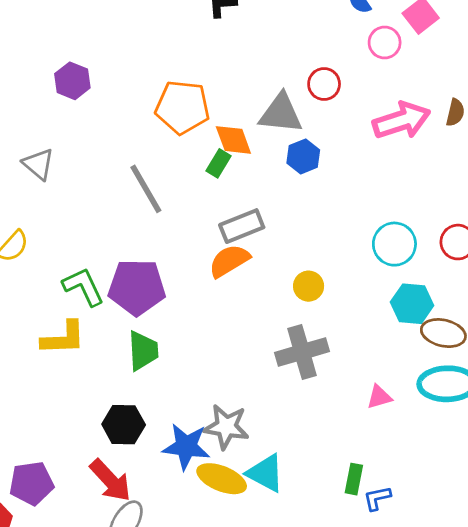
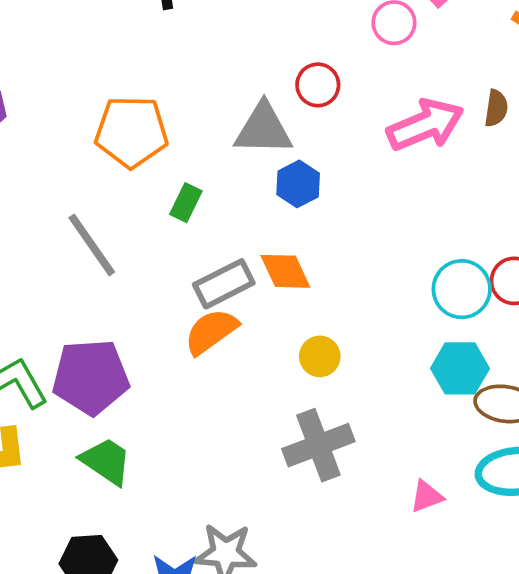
orange diamond: (233, 140) -> (285, 271), moved
cyan circle: (394, 244) -> (462, 289), moved
green trapezoid: (143, 351) -> (106, 461), turned -48

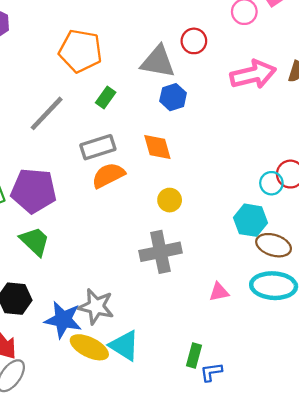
gray line: (92, 245) -> (47, 113), turned 69
gray rectangle: (224, 284) -> (98, 147), moved
cyan circle: (462, 289) -> (271, 183), moved, size x0.7

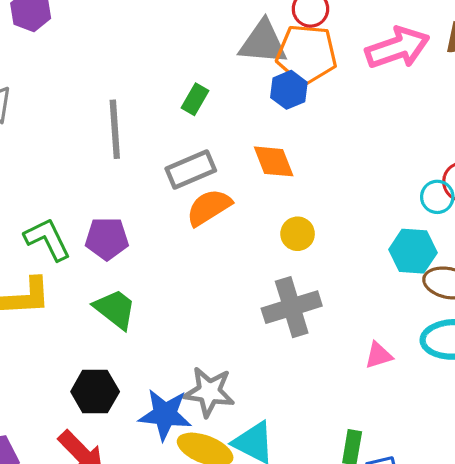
orange pentagon: (80, 51) -> (307, 54), moved
gray line: (47, 113) -> (115, 129), turned -42
purple pentagon: (34, 191) -> (107, 239), size x0.7

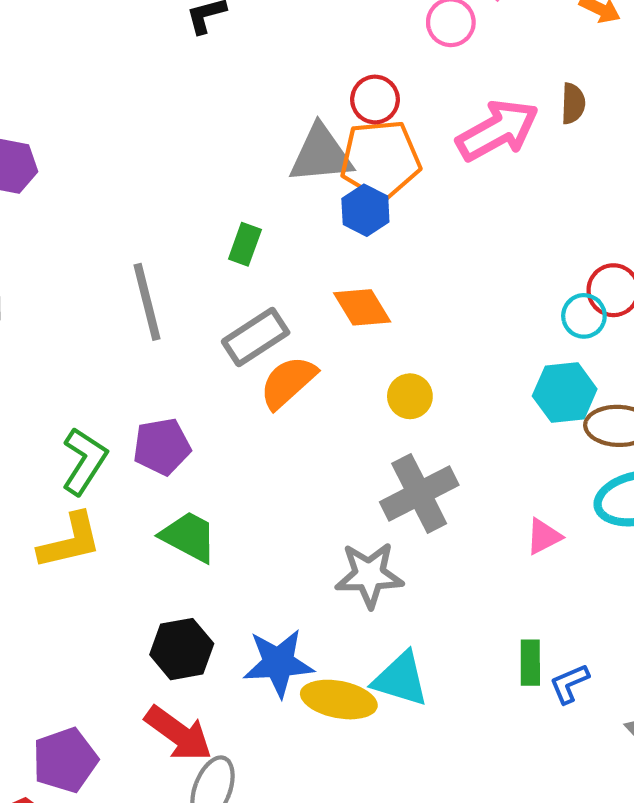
green L-shape: (47, 239) -> (84, 461), turned 69
gray star: (209, 392) -> (369, 575), moved

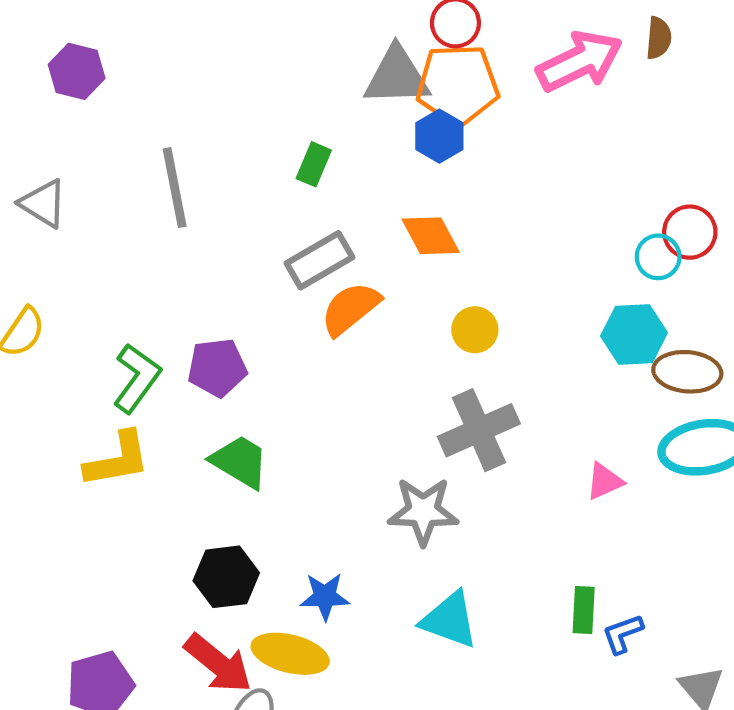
gray line: (147, 302) -> (175, 188), moved
blue star: (278, 663) -> (325, 596), size x0.7
yellow ellipse: (339, 700) -> (290, 654), moved

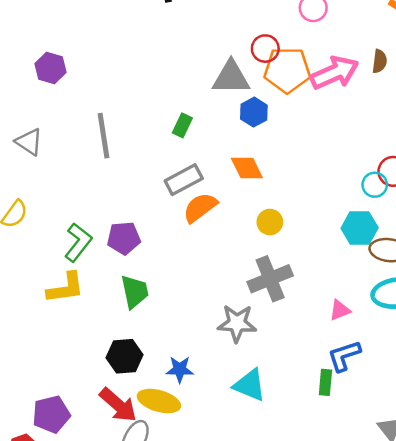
orange pentagon: (458, 85) -> (287, 70), moved
green trapezoid: (240, 462) -> (135, 292), turned 45
blue L-shape: (623, 634) -> (344, 356), moved, size x1.4

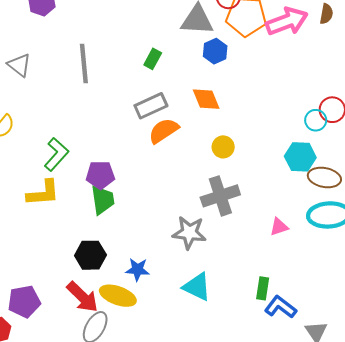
purple pentagon: (124, 238) -> (100, 175), moved
blue L-shape: (344, 356) -> (280, 307), moved, turned 52

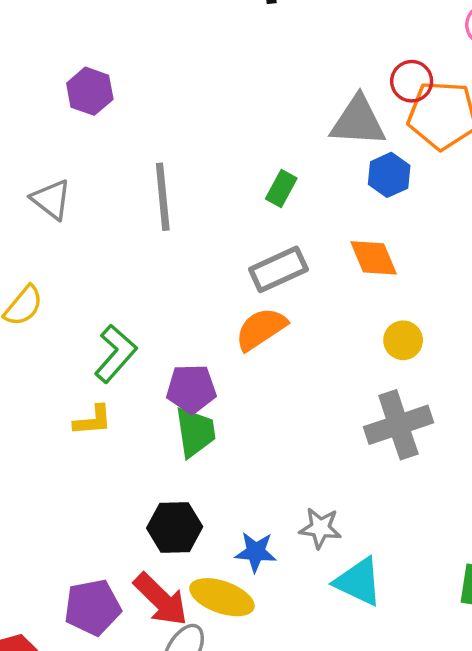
orange semicircle: (164, 131) -> (261, 329), moved
yellow L-shape: (43, 193) -> (93, 420), size x0.7
gray star: (189, 233) -> (320, 528), moved, size x0.7
purple pentagon: (24, 302) -> (93, 607), moved

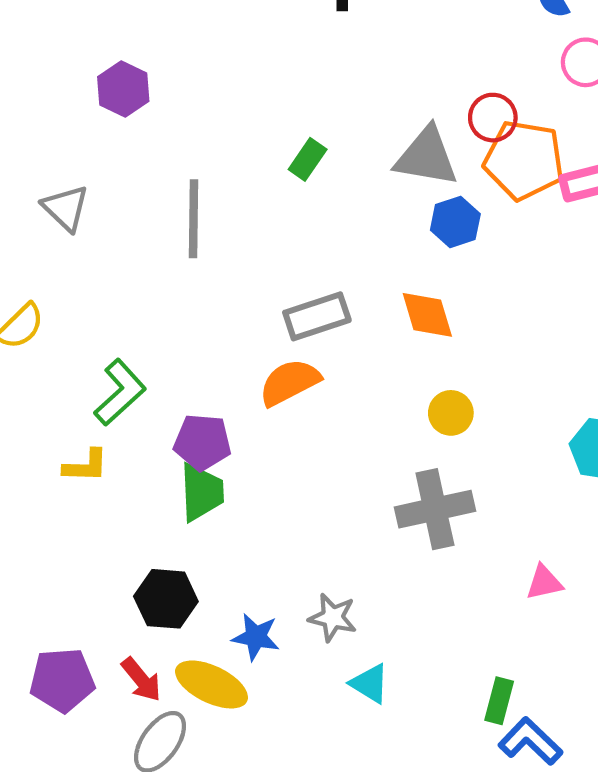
green rectangle: (281, 188) -> (308, 159), moved
cyan triangle: (358, 582) -> (370, 684), size x0.7
red arrow: (161, 600) -> (141, 680), size x0.7

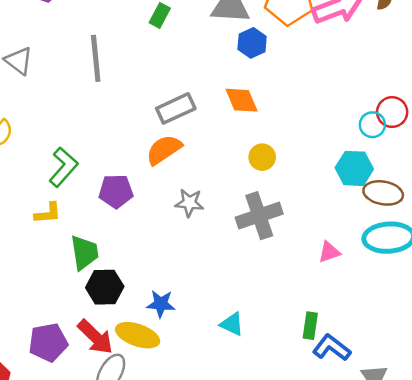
green trapezoid: (202, 492) -> (84, 253), moved
gray star: (333, 618) -> (189, 203), moved
red arrow: (141, 680) -> (95, 337), size x1.4

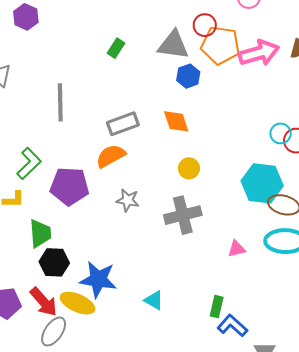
gray line: (96, 58) -> (60, 102), moved
cyan circle: (372, 125) -> (281, 133), moved
cyan hexagon: (354, 168) -> (262, 183), size x1.4
purple pentagon: (116, 191) -> (69, 186), size x1.4
blue star: (161, 304) -> (98, 279), size x1.6

